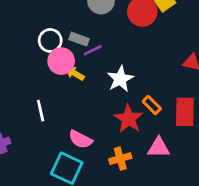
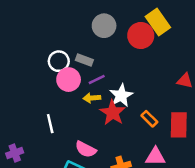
purple line: (93, 50) -> (97, 80), moved
yellow arrow: (75, 73) -> (92, 98), moved, turned -35
red star: (128, 119) -> (113, 113), moved

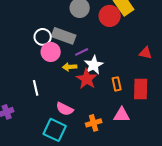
gray rectangle: (84, 60) -> (64, 36), size x1.6
purple line: (97, 80) -> (82, 52), moved
orange rectangle: (149, 119) -> (117, 84), turned 32

